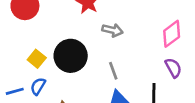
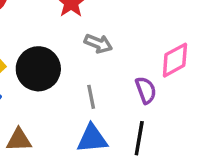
purple semicircle: (173, 68) -> (146, 90), moved

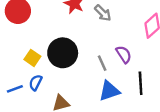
gray arrow: (98, 44) -> (103, 13), moved, turned 36
purple semicircle: (146, 90) -> (124, 54), moved

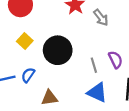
yellow square: (32, 58) -> (25, 41), moved
blue triangle: (109, 91) -> (97, 92), turned 35

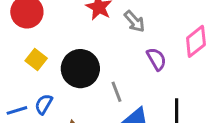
purple semicircle: (115, 60) -> (157, 59), moved
gray line: (94, 65) -> (117, 92), moved

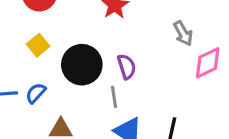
gray arrow: (134, 21) -> (183, 33), moved
purple semicircle: (157, 59) -> (127, 67), moved

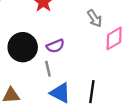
purple semicircle: (127, 67) -> (55, 46), turned 90

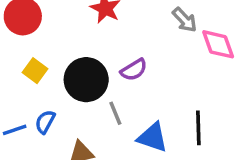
pink diamond: (114, 38) -> (218, 44), turned -70
gray line: (48, 69) -> (115, 113), moved

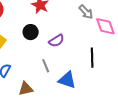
black circle: (86, 80) -> (31, 32), moved, size x0.6
black line: (198, 128) -> (92, 58), moved

